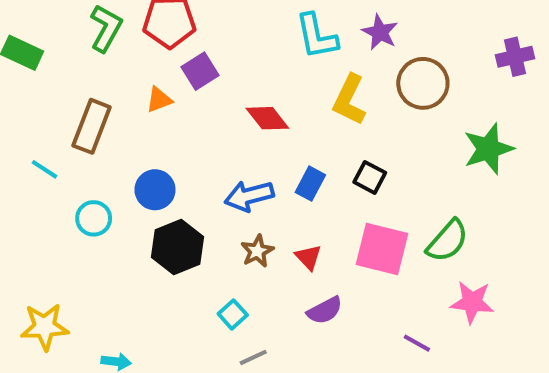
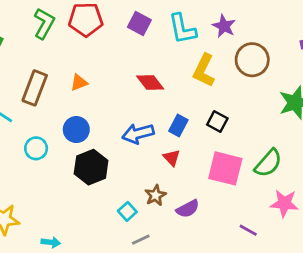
purple square: (200, 71) -> (139, 23), moved, turned -30
orange triangle: (159, 100) -> (79, 83), moved
brown star: (257, 251) -> (156, 195), moved
red triangle: (308, 257) -> (172, 158), moved

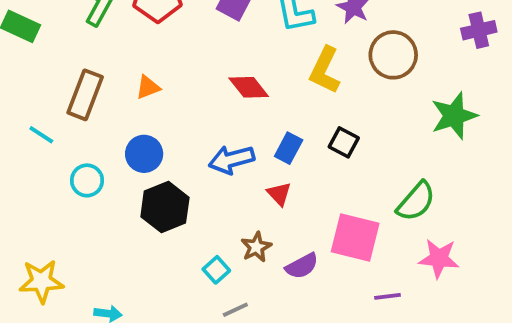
pink square: (225, 168) -> (355, 237), moved
purple line: (248, 230) -> (387, 296), turned -36

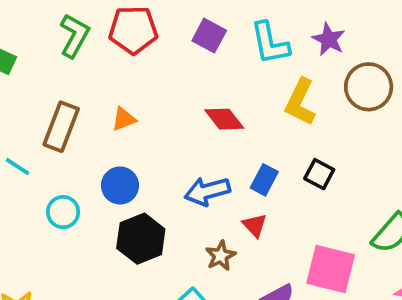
brown star: (256, 247) -> (221, 256), moved

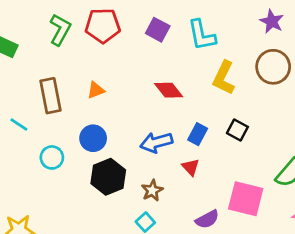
purple star: (329, 39) -> (272, 21), moved
brown rectangle: (61, 127) -> (51, 96), turned -32
brown star: (221, 256) -> (152, 190), moved

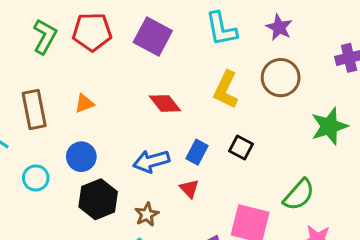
purple square: (158, 30) -> (153, 37), size x1.4
cyan L-shape: (202, 35) -> (221, 29), moved

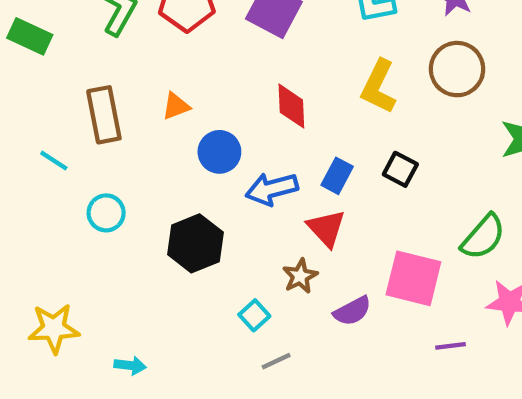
red diamond: (165, 103) -> (291, 106), turned 36
blue circle: (81, 157) -> (219, 152), moved
red triangle: (189, 189) -> (326, 228), size x1.4
brown star: (147, 214) -> (300, 276), moved

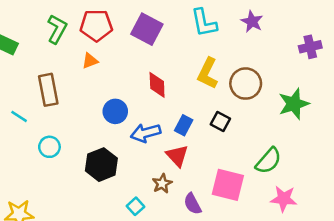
brown circle: (457, 69) -> (246, 84), moved
orange triangle: (176, 106) -> (90, 61), moved
purple semicircle: (352, 311) -> (192, 204), turned 90

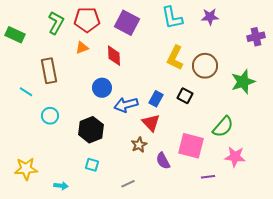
purple star: (252, 22) -> (210, 17), turned -30
red diamond: (157, 85) -> (114, 56), moved
cyan square: (136, 206) -> (92, 165), moved, turned -32

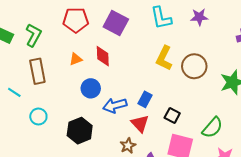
green L-shape: (56, 23) -> (33, 35), moved
orange triangle: (82, 48) -> (76, 59), moved
black square: (185, 96) -> (172, 115), moved

